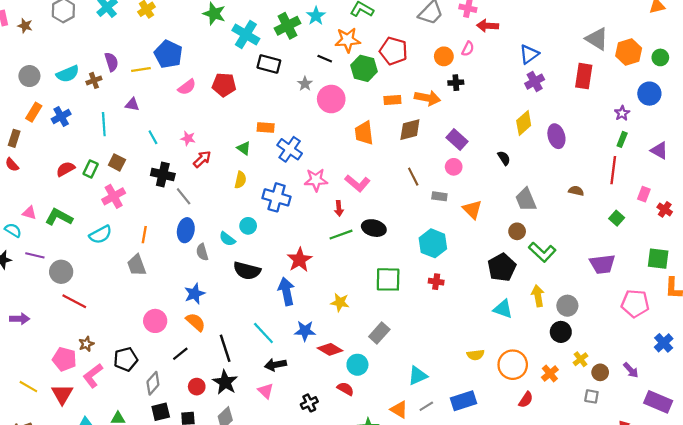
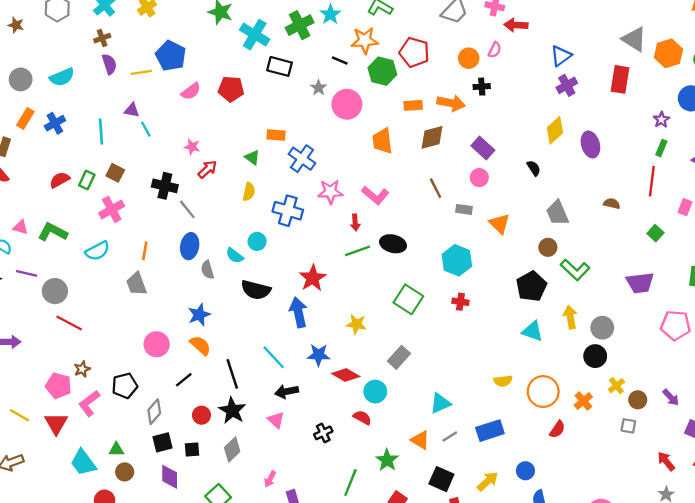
brown cross: (94, 80) -> (102, 38), moved
cyan line: (153, 137) -> (146, 129), moved
green square: (388, 279) -> (408, 299), turned 32

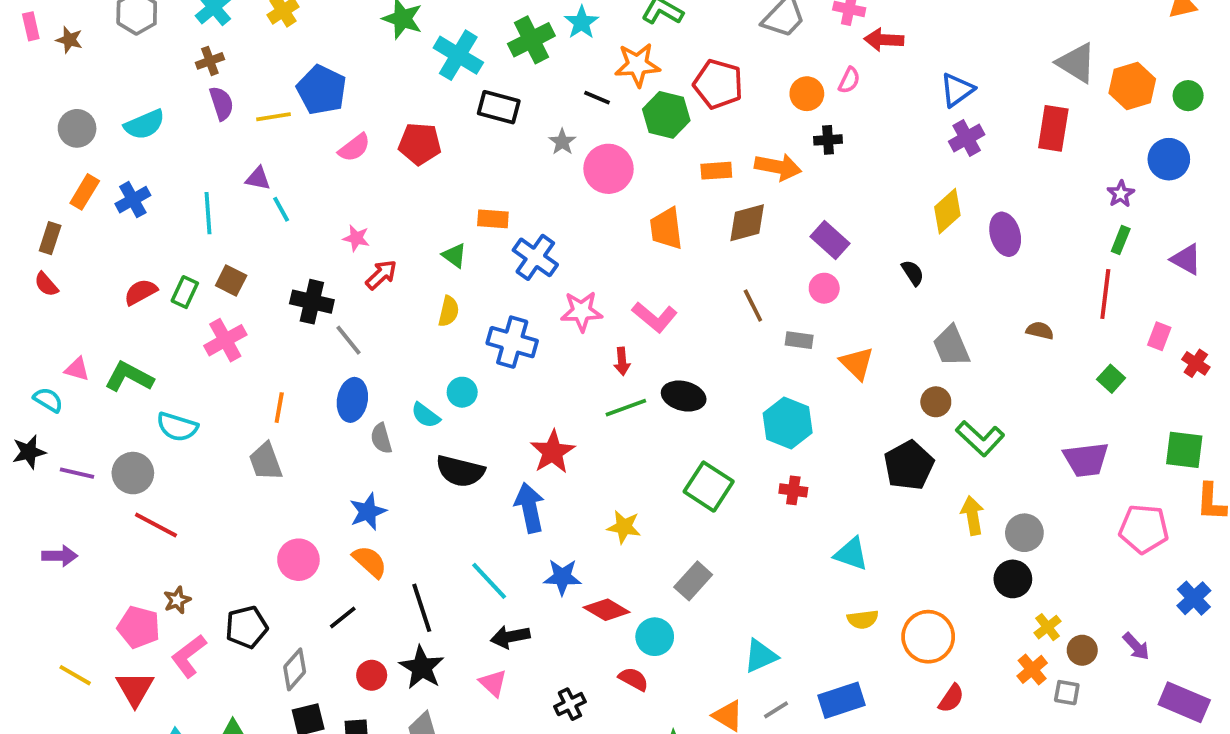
cyan semicircle: (97, 251) -> (177, 427), moved, turned 45
purple line: (27, 273) -> (77, 473), moved
cyan triangle: (533, 331) -> (851, 554), moved
orange cross: (583, 401) -> (1032, 669), moved

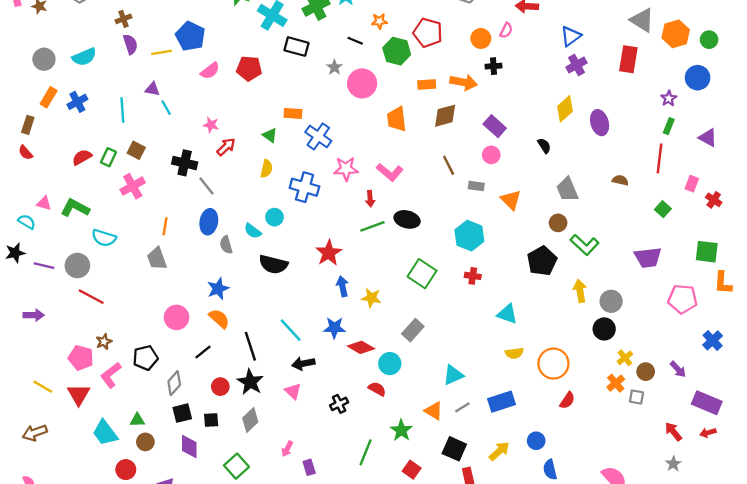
orange star: (637, 65) -> (379, 21), size x0.6
blue arrow: (530, 508) -> (343, 286), moved, size x0.7

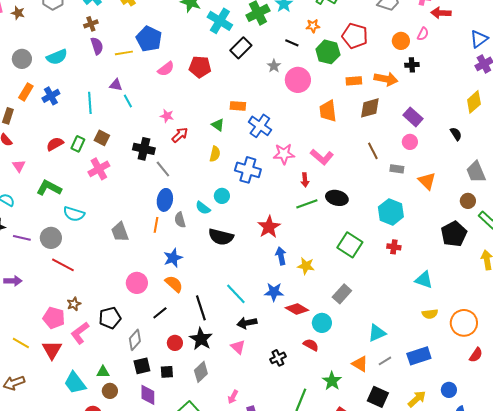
black rectangle: (296, 47) -> (241, 48), turned -60
pink triangle: (44, 203) -> (19, 166), moved, turned 40
orange line: (165, 226) -> (156, 225), moved

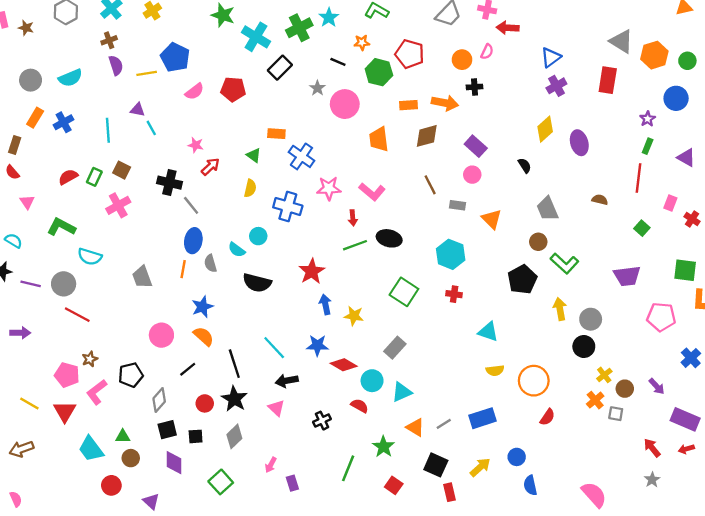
cyan triangle: (377, 333) -> (402, 392), moved

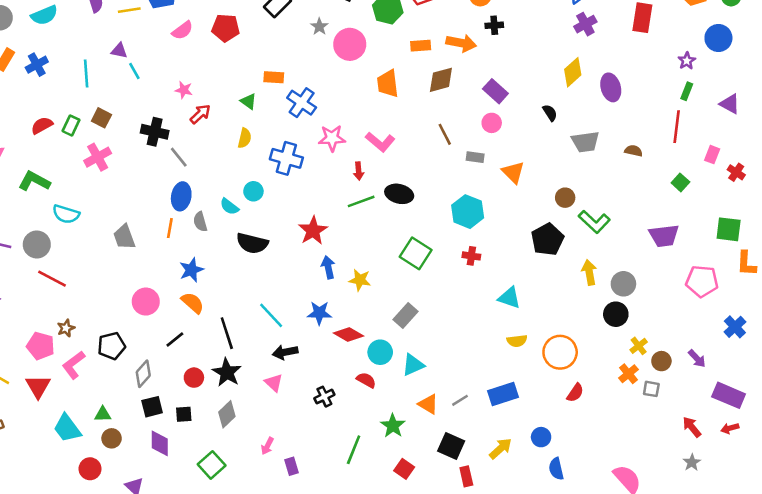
gray trapezoid: (547, 209) -> (585, 142), moved, turned -75

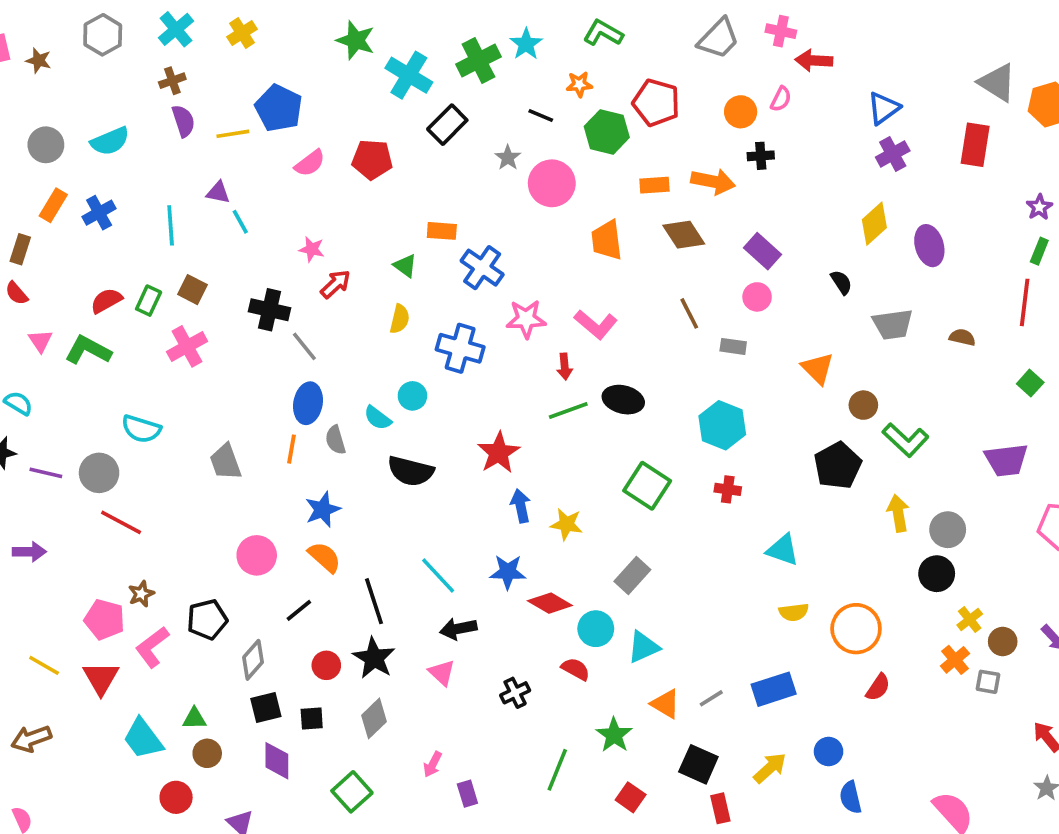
brown diamond: (441, 80) -> (684, 235), turned 72
orange triangle: (513, 172) -> (818, 368), moved
green L-shape: (34, 181) -> (88, 350), moved

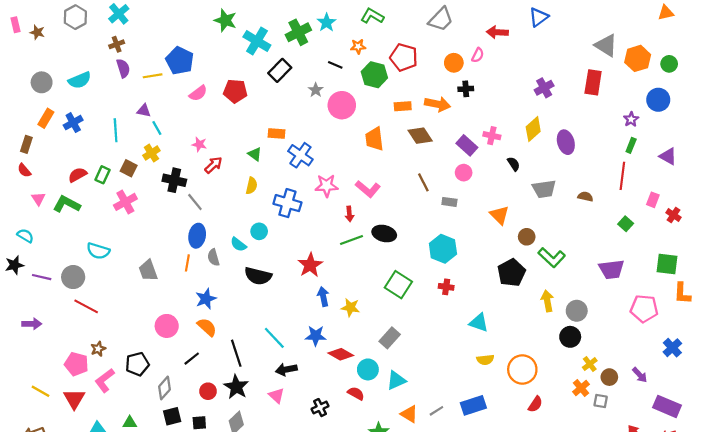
pink cross: (781, 31) -> (492, 136), moved
yellow cross: (242, 33) -> (151, 153), moved
blue triangle: (884, 108) -> (539, 17), moved

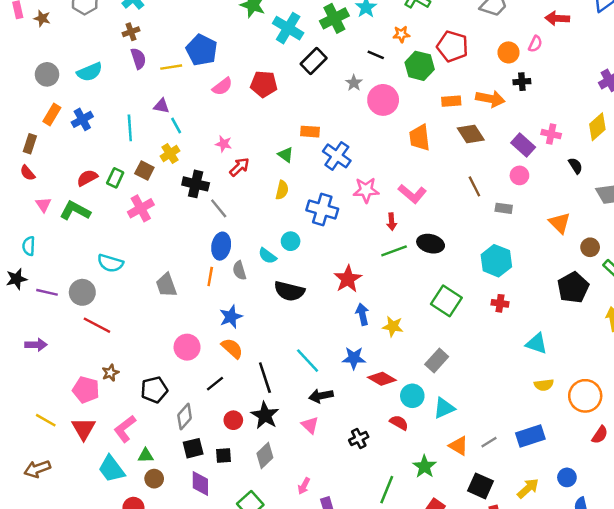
cyan semicircle: (25, 236) -> (29, 246), turned -119
pink L-shape: (105, 380) -> (125, 429), moved

